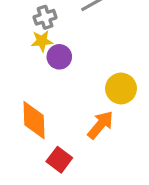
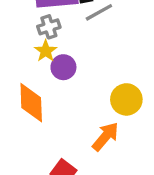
yellow star: (42, 41) -> (46, 51), turned -30
orange diamond: (34, 120) -> (31, 103), moved

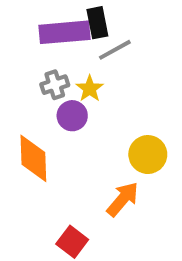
gray cross: (49, 27) -> (55, 85), moved
yellow star: (46, 51) -> (90, 89), moved

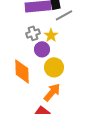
yellow circle: (148, 155) -> (54, 67), moved
orange arrow: (123, 199) -> (52, 92), moved

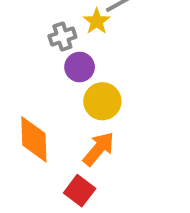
yellow star: (51, 35) -> (97, 21), moved
orange diamond: (22, 71) -> (34, 139), moved

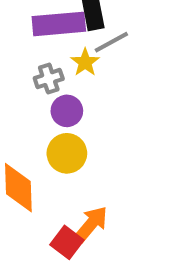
yellow circle: (102, 101) -> (67, 153), moved
orange arrow: (99, 149) -> (91, 224), moved

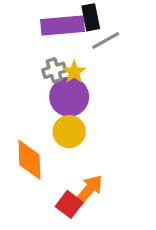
yellow star: (85, 62) -> (74, 72), moved
purple circle: (67, 111) -> (69, 97), size x1.5

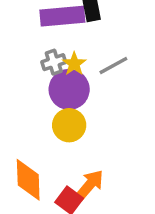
gray line: (106, 40) -> (113, 66), moved
orange diamond: (29, 160) -> (28, 180), moved

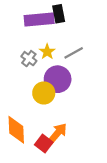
gray cross: (54, 62) -> (29, 59), moved, turned -35
purple circle: (69, 89) -> (58, 79), moved

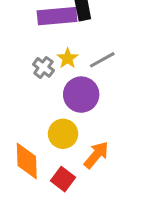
yellow circle: (44, 93) -> (63, 134), moved
orange arrow: (58, 133) -> (96, 155), moved

